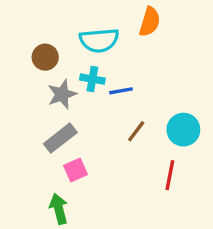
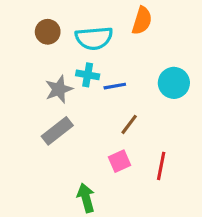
brown circle: (45, 57) -> (48, 32), moved
cyan circle: (183, 130) -> (174, 83), moved
pink square: (76, 170) -> (120, 161), moved
green arrow: (59, 209) -> (86, 198), moved

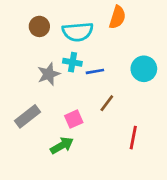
gray rectangle: (57, 131) -> (27, 116), moved
pink square: (120, 161) -> (74, 119), moved
green arrow: (86, 198) -> (62, 146), moved, turned 75

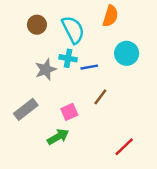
cyan semicircle: (78, 32) -> (73, 30), turned -112
cyan circle: (144, 69) -> (127, 53), moved
red line: (133, 138) -> (124, 147), moved, turned 35

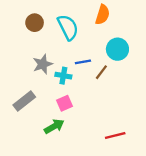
cyan cross: (68, 58) -> (63, 76), moved
brown line: (100, 97) -> (101, 72), moved
red line: (124, 147) -> (115, 136), turned 30

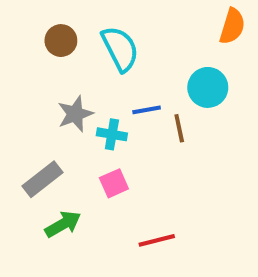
orange semicircle: (103, 15) -> (232, 26), moved
brown line: (101, 72) -> (179, 128), turned -49
green arrow: (54, 126) -> (63, 224), moved
red line: (115, 136) -> (157, 240), moved

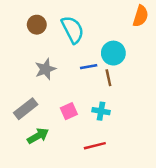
cyan circle: (208, 87) -> (113, 53), moved
cyan cross: (112, 134) -> (101, 111), moved

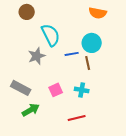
orange semicircle: (141, 16) -> (98, 13), moved, turned 84
brown circle: (37, 25) -> (27, 12), moved
cyan semicircle: (73, 30) -> (51, 35), moved
gray rectangle: (26, 109) -> (21, 88), turned 66

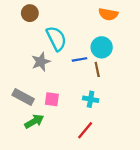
pink square: (56, 90) -> (52, 99), moved, turned 32
red line: (77, 118) -> (85, 130), turned -36

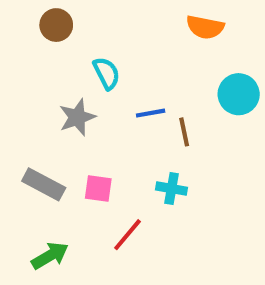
cyan semicircle: (56, 38) -> (107, 73), size x0.7
cyan circle: (102, 47) -> (239, 94), moved
green arrow: (34, 121) -> (50, 256), moved
red line: (85, 130) -> (128, 235), moved

